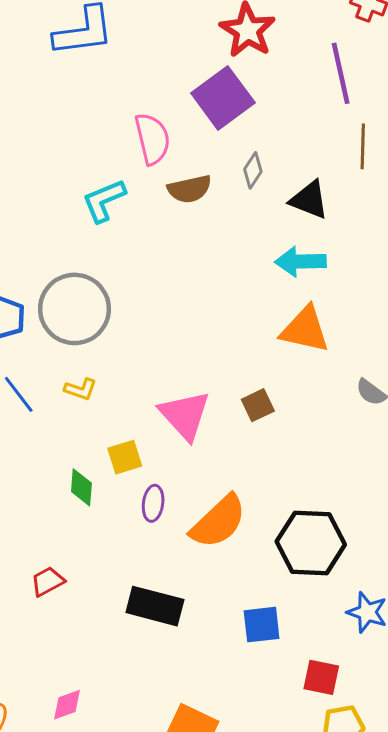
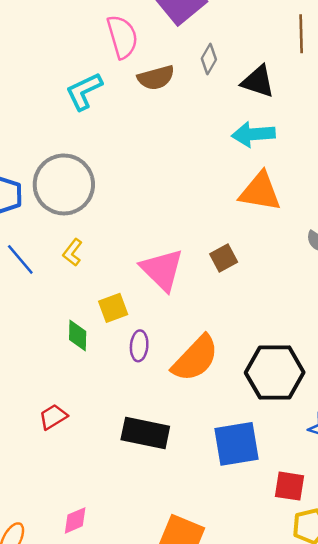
yellow L-shape: (81, 389) -> (73, 252), turned 112
blue square: (262, 625) -> (237, 444), size x1.4

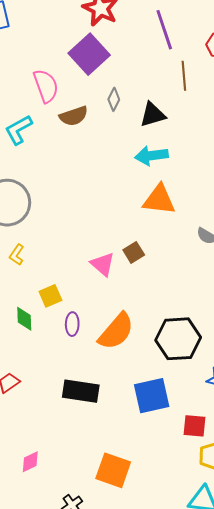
black triangle: (258, 81) -> (153, 115), turned -32
pink triangle: (162, 270) -> (103, 264), moved, size x0.7

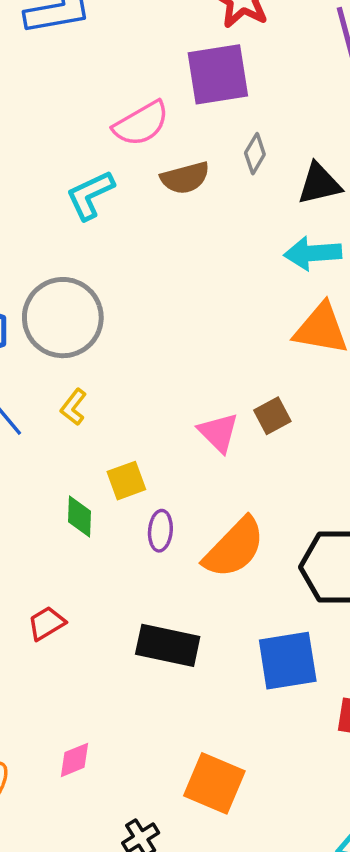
purple square: (89, 54) -> (218, 74), turned 30
pink semicircle: (46, 86) -> (141, 124), turned 76

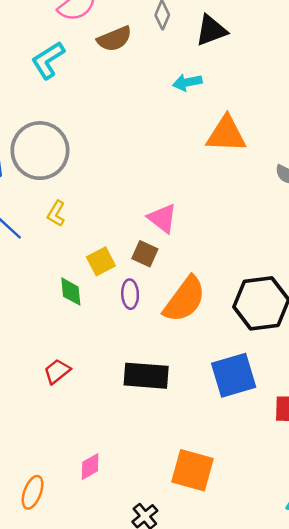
cyan arrow: (313, 253) -> (187, 82), moved, size x0.7
brown square: (272, 416) -> (145, 254), moved, turned -30

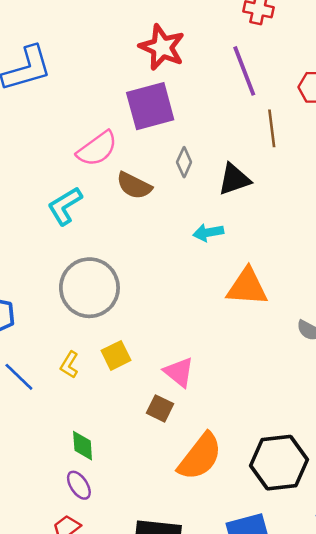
brown semicircle: (114, 39) -> (134, 186), turned 48
gray circle: (40, 151) -> (89, 288), moved
yellow square: (101, 261) -> (116, 355), moved
purple ellipse: (130, 294) -> (79, 485), moved, turned -32

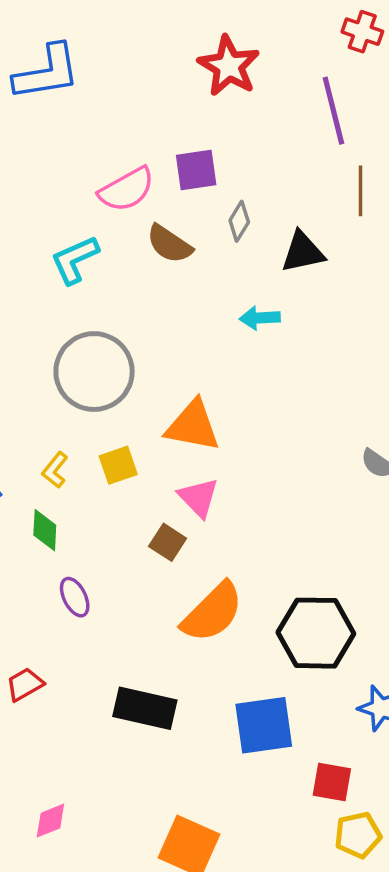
purple square: (150, 106) -> (196, 170), moved, size x0.7
orange triangle: (247, 287) -> (193, 426), moved
green diamond: (83, 446) -> (45, 530), moved
purple ellipse: (79, 485) -> (75, 597), moved

